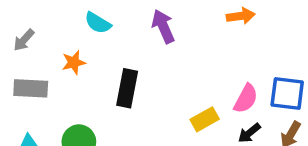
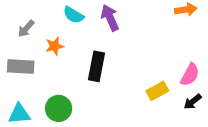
purple arrow: (163, 26) -> (110, 18), moved
gray arrow: (24, 40) -> (26, 29), moved

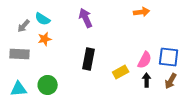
cyan semicircle: (73, 15) -> (43, 19), moved
black rectangle: (96, 66) -> (89, 59), moved
black arrow: (193, 102) -> (147, 80), turned 128

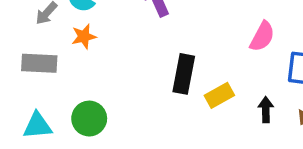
black rectangle: (89, 59) -> (184, 74), moved
pink semicircle: (145, 60) -> (262, 36), moved

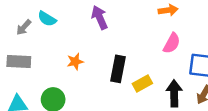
orange star: (84, 36) -> (75, 62), moved
black arrow: (266, 110) -> (174, 93), size x1.5

